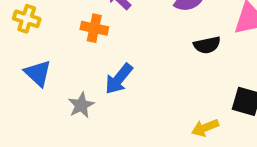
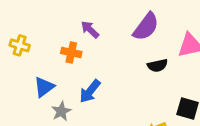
blue triangle: (38, 73) -> (44, 87), moved, turned 40

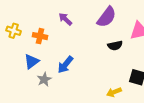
orange cross: (71, 53) -> (40, 36), moved

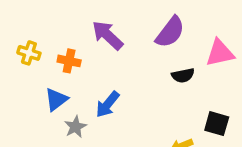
purple arrow: (65, 19) -> (108, 35), size x1.5

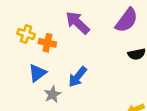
yellow cross: (29, 53) -> (26, 34), moved

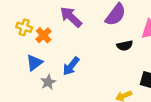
orange cross: (47, 43) -> (44, 35), turned 35

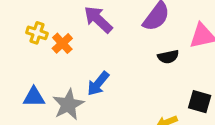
blue triangle: (34, 63) -> (34, 97), moved, turned 36
gray star: (48, 82) -> (68, 105), size x1.5

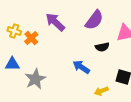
blue arrow: (98, 84) -> (81, 67), moved, turned 84
blue triangle: (34, 97) -> (12, 64), moved

